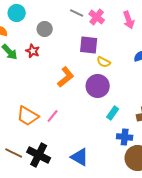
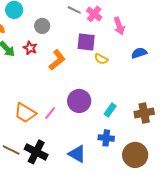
pink arrow: (129, 20) -> (119, 26), moved
orange L-shape: (66, 77) -> (57, 60), moved
purple circle: (98, 86) -> (79, 101), moved
blue cross: (125, 137) -> (106, 138), moved

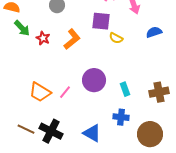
red star: (30, 48) -> (43, 38), moved
cyan rectangle: (110, 110) -> (125, 89), turned -56

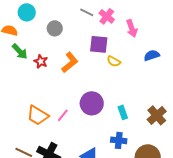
brown cross: (159, 92) -> (157, 115), turned -30

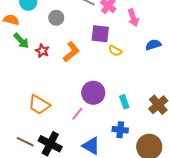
pink line: (63, 115) -> (77, 114), moved

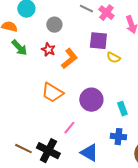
red star: (42, 51) -> (48, 50), moved
orange trapezoid: (39, 105) -> (52, 93), moved
pink line: (77, 114) -> (69, 128), moved

